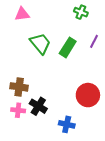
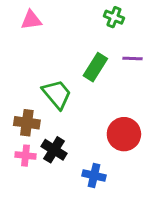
purple line: (94, 41) -> (133, 59), turned 64
green trapezoid: (40, 43) -> (57, 94), moved

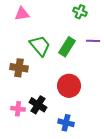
green trapezoid: (57, 94) -> (40, 46), moved
brown cross: (27, 123) -> (19, 68), moved
red circle: (124, 134) -> (69, 86), moved

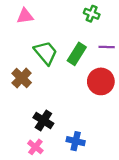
brown cross: (19, 68) -> (22, 78), turned 36
red circle: (69, 86) -> (101, 81), moved
pink cross: (18, 109) -> (35, 147), moved, turned 32

